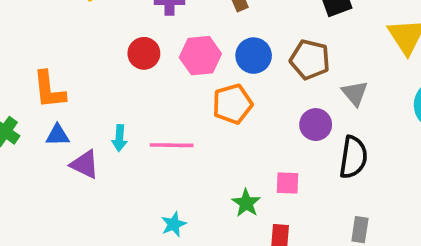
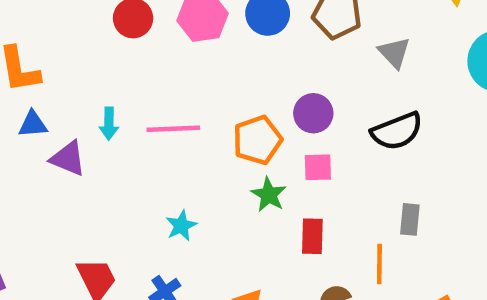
orange pentagon: (232, 104) -> (257, 140), moved
purple circle: (316, 125) -> (313, 113), moved
black semicircle: (353, 157) -> (397, 131), turned 63

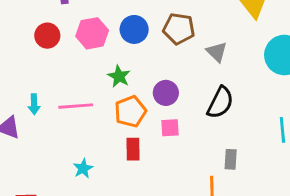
black semicircle: (397, 131) -> (220, 103), turned -40
green star: (269, 195) -> (119, 76), moved
red rectangle: (312, 236) -> (133, 149), moved

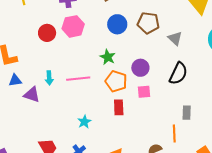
pink hexagon: (92, 33) -> (73, 26), moved
red circle: (47, 36) -> (47, 33), moved
orange pentagon: (130, 111) -> (116, 81), turned -30

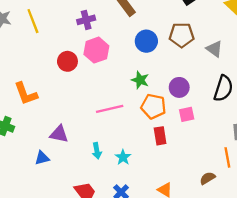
cyan arrow: (49, 78) -> (97, 151), moved
blue triangle: (15, 80) -> (42, 158), moved

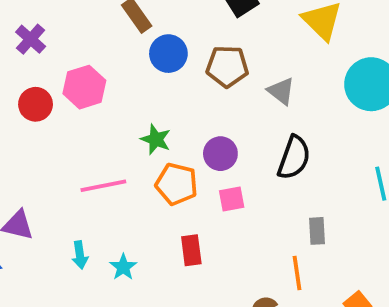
purple cross: (86, 20) -> (31, 39), moved, turned -36
blue circle: (146, 41) -> (168, 54), moved
red rectangle: (160, 136) -> (191, 250), moved

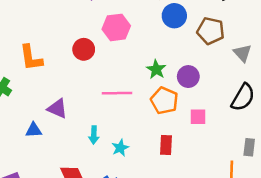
red circle: (36, 104) -> (84, 49), moved
purple circle: (220, 154) -> (188, 77), moved

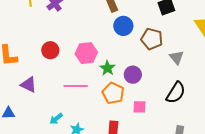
pink hexagon: (116, 27) -> (86, 53), moved
purple triangle: (57, 108) -> (28, 85), moved
cyan arrow: (94, 135) -> (56, 119), turned 48

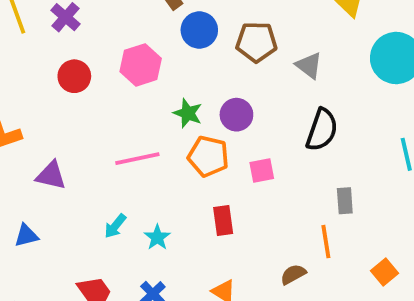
red circle: (50, 50) -> (74, 76), moved
pink hexagon: (86, 53) -> (141, 65), moved

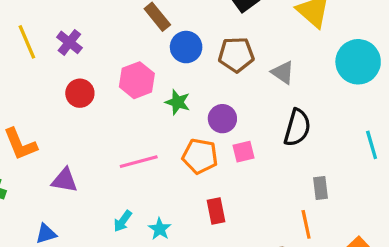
green star: (188, 113) -> (178, 102), moved
pink square: (262, 170) -> (243, 152), moved

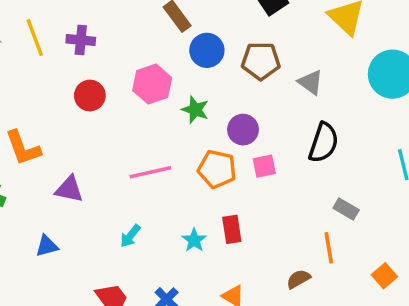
purple cross: (69, 42) -> (81, 40), turned -35
gray rectangle: (321, 188) -> (346, 209), turned -55
cyan star: (160, 229) -> (194, 240), moved

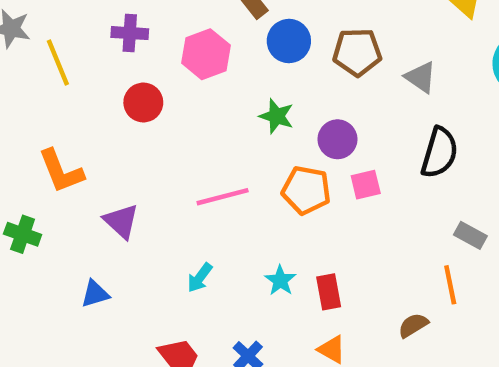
yellow line: (35, 38) -> (58, 63), moved
pink hexagon: (152, 84) -> (206, 54), moved
purple triangle: (69, 189) -> (121, 221), turned 32
red rectangle: (232, 229) -> (329, 292), moved

